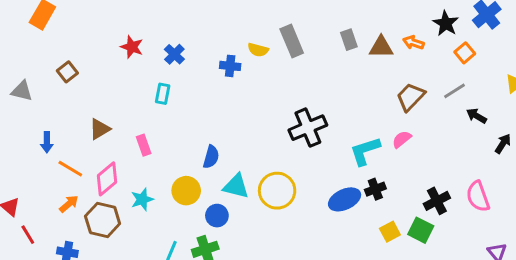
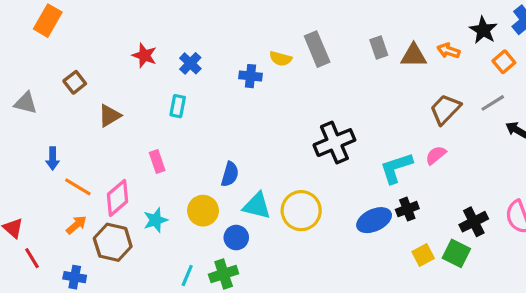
brown triangle: (100, 129) -> (110, 116), moved

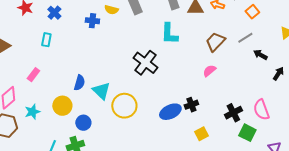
black cross: (334, 143) -> (145, 63), turned -30
pink rectangle: (157, 162) -> (33, 75), turned 56
cyan L-shape: (396, 168) -> (169, 34), moved, turned -70
cyan triangle: (257, 206) -> (101, 91), moved, turned 30
green square: (456, 253) -> (247, 133), moved

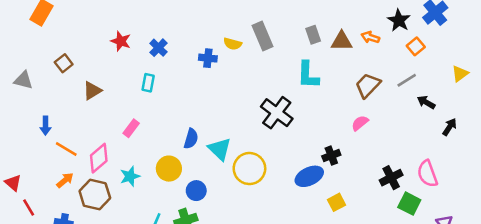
black cross: (191, 105) -> (331, 156), moved
yellow square: (201, 134) -> (337, 202), moved

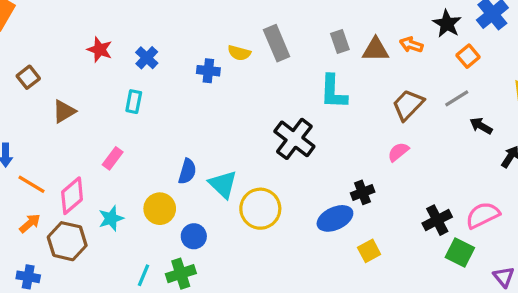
pink semicircle: (427, 174) -> (483, 215), turned 84

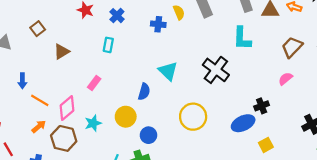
yellow semicircle: (239, 53) -> (179, 12), turned -128
cyan triangle: (223, 184) -> (168, 71), moved

